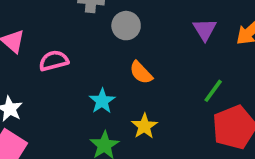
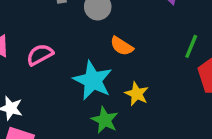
cyan star: (102, 101) -> (93, 80), size x1.6

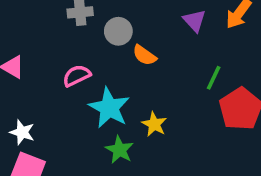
orange semicircle: (122, 46) -> (144, 55), moved
pink semicircle: (40, 55) -> (77, 76), moved

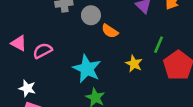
pink semicircle: (77, 76) -> (43, 51), moved
yellow star: (154, 124) -> (134, 64), moved

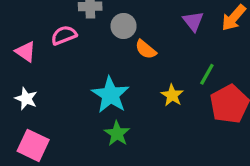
pink semicircle: (43, 51) -> (64, 35), moved
white star: (27, 88) -> (26, 99), moved

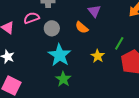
purple triangle: (193, 21) -> (94, 11), moved
gray circle: (124, 26) -> (52, 28), moved

